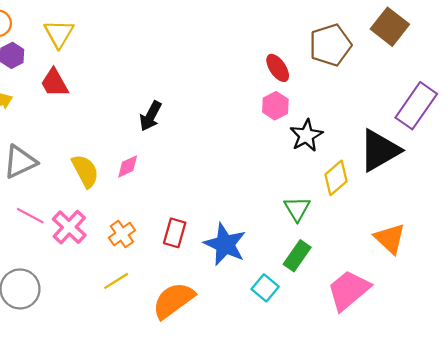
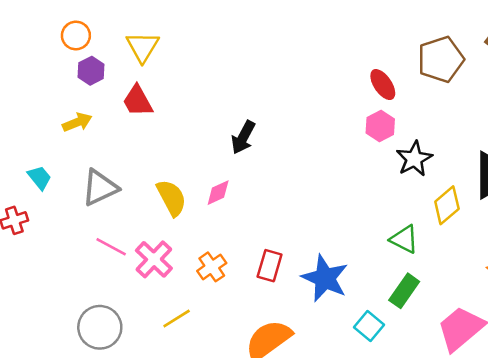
green triangle: (297, 209) -> (404, 239), turned -32
yellow line: (116, 281) -> (177, 318), moved

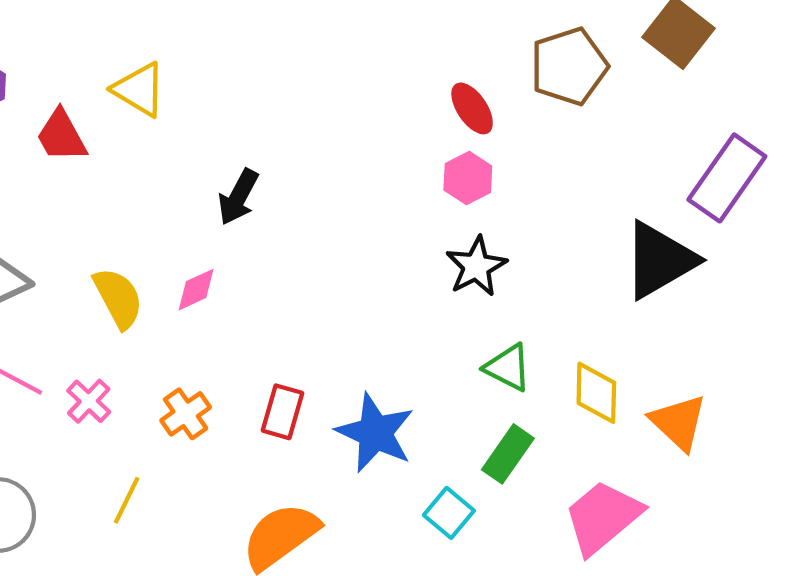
yellow triangle: (143, 47) -> (139, 90), moved, turned -30
black star: (414, 159) -> (476, 266), moved
yellow diamond: (447, 205) -> (596, 393), moved, turned -48
pink cross: (154, 259) -> (89, 401), size x0.7
yellow line: (177, 318) -> (127, 500), turned -32

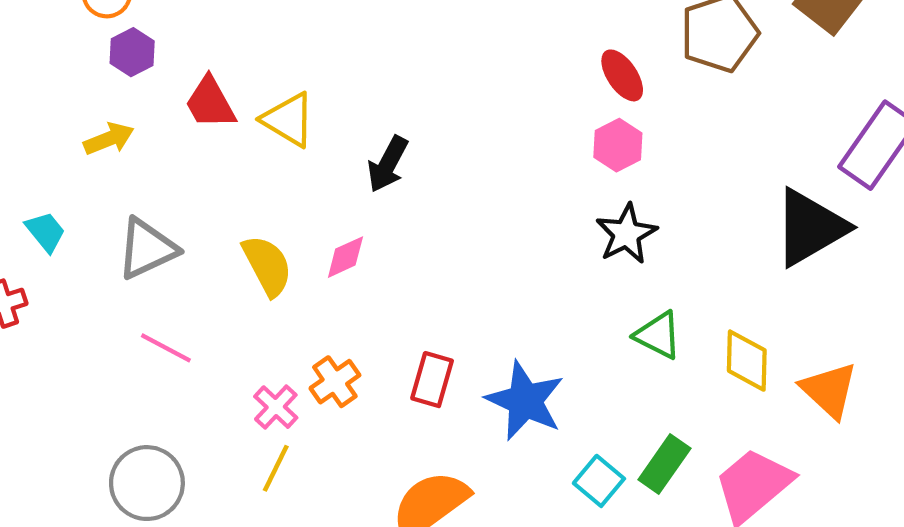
yellow triangle: (139, 90) -> (288, 120), moved
pink cross: (89, 401) -> (276, 407), moved
green rectangle: (508, 454) -> (664, 464), moved

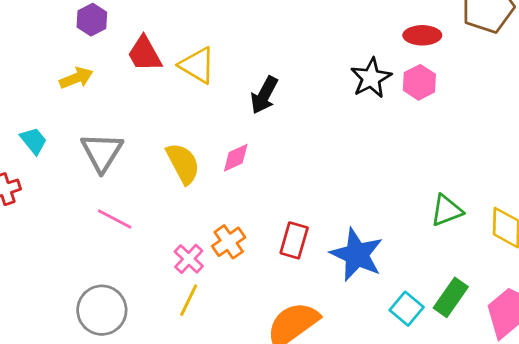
red ellipse: (622, 75) -> (422, 35), turned -56
black star: (626, 234) -> (371, 78), moved
gray triangle: (147, 249) -> (102, 152), turned -33
green triangle: (658, 335) -> (446, 210), turned -48

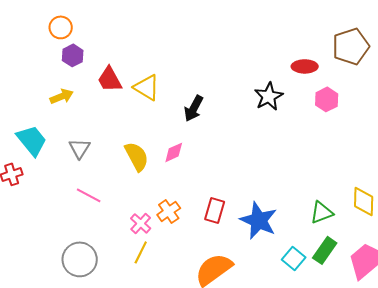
pink hexagon: (419, 82) -> (327, 99), moved
cyan trapezoid: (33, 141) -> (32, 140), size x1.6
gray triangle: (102, 152) -> (80, 148), size x0.7
green triangle: (446, 210) -> (322, 212), moved

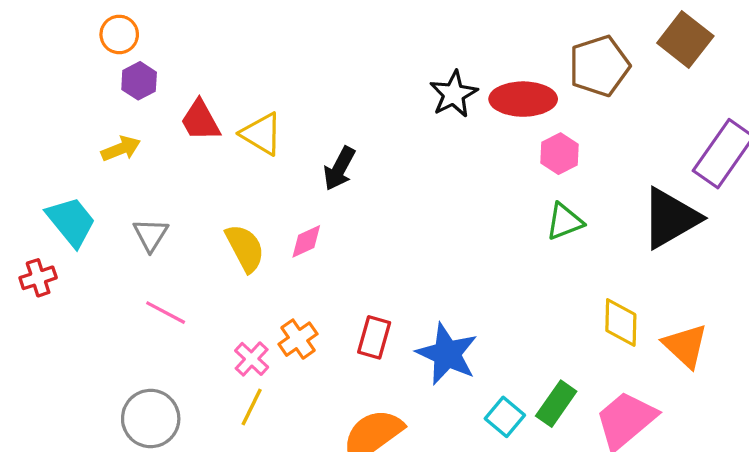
red ellipse: (305, 66) -> (523, 99), size x1.5
black star: (269, 96) -> (454, 94), moved
green triangle: (322, 212) -> (564, 222), moved

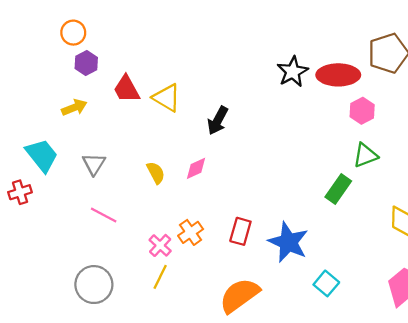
yellow semicircle: (245, 248) -> (156, 173), size x0.7
green rectangle: (556, 404) -> (338, 189), moved

